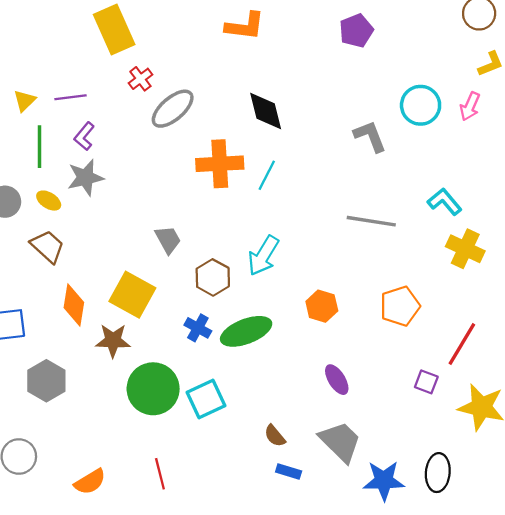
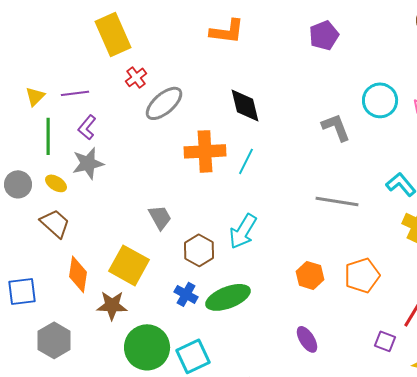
orange hexagon: (322, 306) -> (310, 275), moved

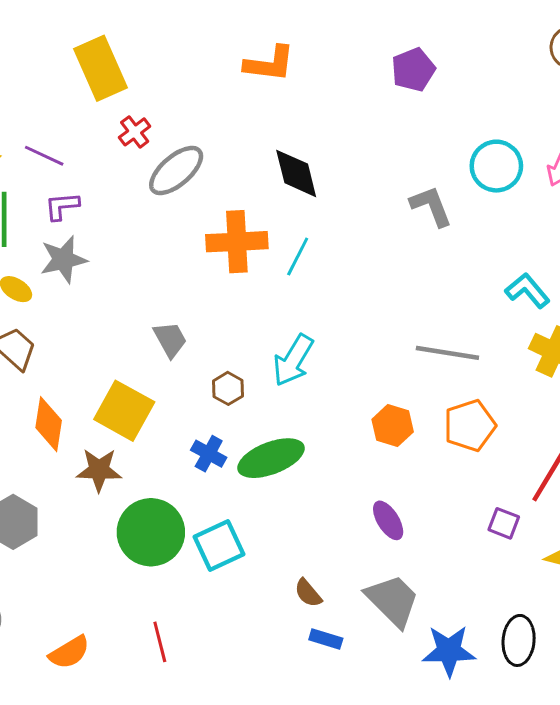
purple line: (75, 93) -> (44, 156), turned 32
purple L-shape: (87, 127) -> (62, 206), turned 45
gray line: (337, 201) -> (447, 353), moved
brown hexagon: (199, 250) -> (228, 388), size x0.7

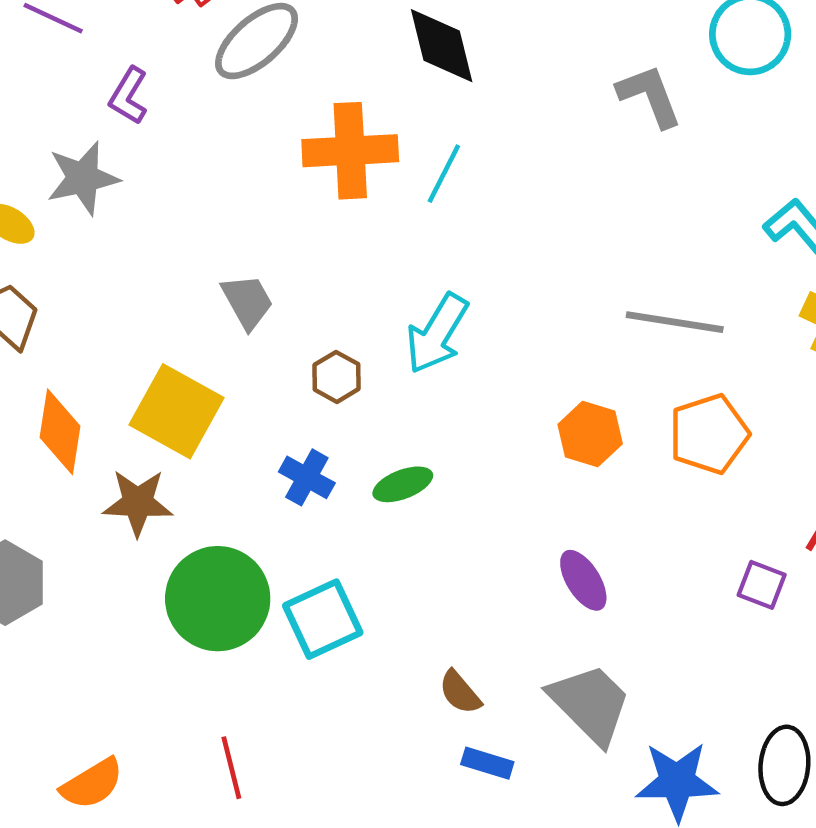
purple L-shape: (62, 206) -> (129, 96), moved, turned -54
green ellipse: (271, 458) -> (403, 484), size x0.6

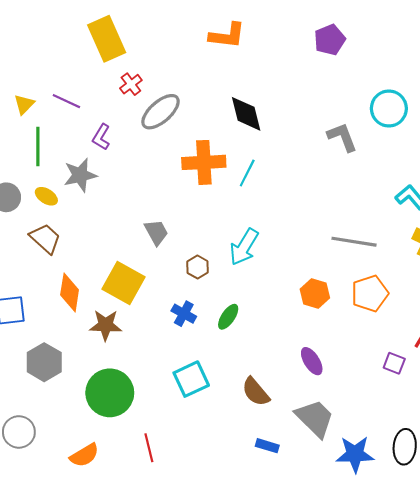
green ellipse: (403, 484) -> (228, 317), turned -35
green circle: (218, 599) -> (110, 393), moved
brown semicircle: (460, 692) -> (256, 392), moved, size x1.4

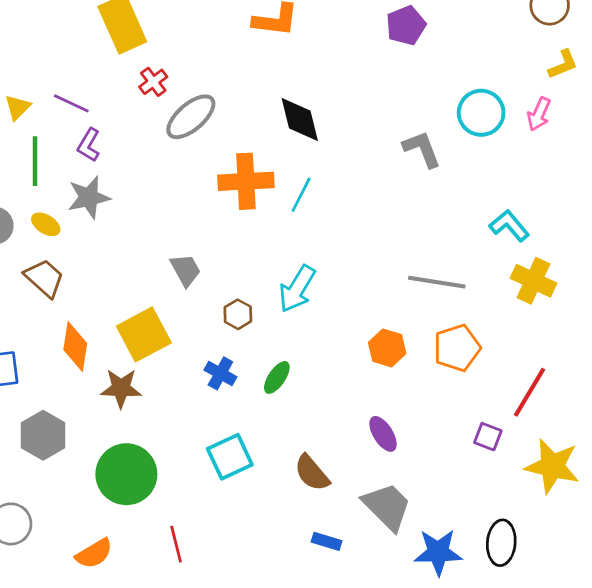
purple L-shape: (101, 137) -> (89, 145), moved
yellow square: (124, 283) -> (144, 334), turned 33

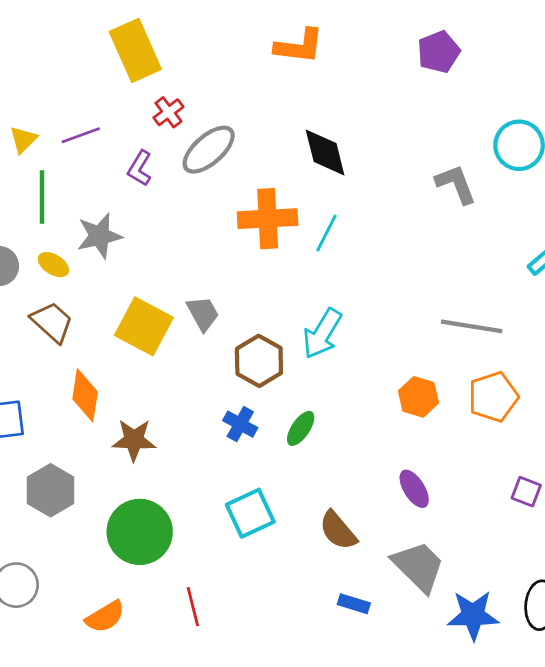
purple line: (71, 103) -> (81, 135), turned -45
purple L-shape: (89, 145) -> (140, 168), moved
brown hexagon: (238, 314) -> (259, 361), size x1.6
yellow square: (144, 334) -> (144, 326), moved, turned -34

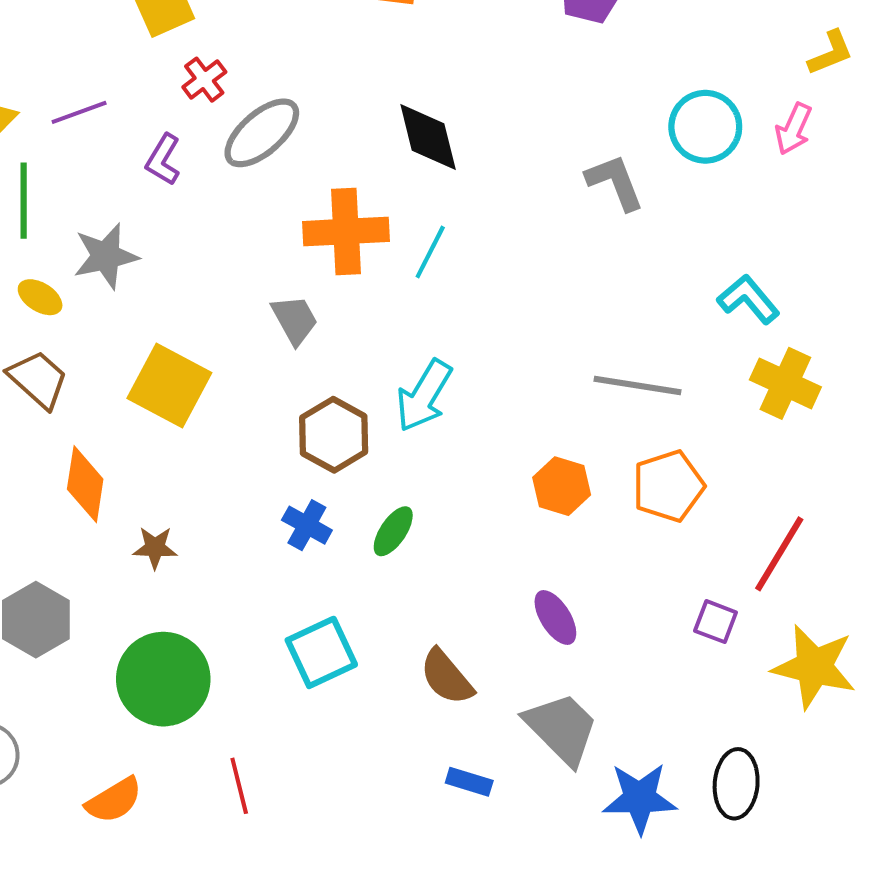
gray trapezoid: (203, 313) -> (295, 320), moved
brown star: (134, 440) -> (155, 548), size x0.7

